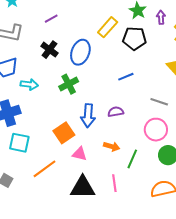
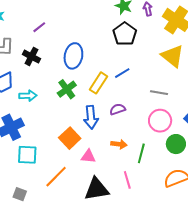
yellow rectangle: (108, 27) -> (99, 83), moved
black pentagon: (134, 38) -> (125, 34), turned -30
black cross: (50, 50) -> (31, 57), moved

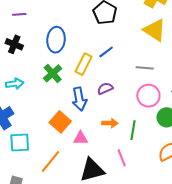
purple line: (39, 27) -> (19, 14), turned 40

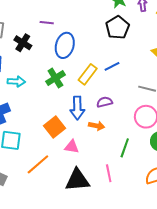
purple line: (19, 14) -> (47, 23), moved
orange arrow: (110, 123) -> (97, 126), moved

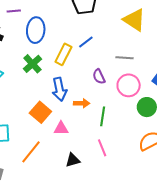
purple semicircle: (105, 102) -> (99, 77), moved, turned -91
green line: (125, 148) -> (103, 116), moved
black triangle: (77, 180) -> (73, 160), size x0.6

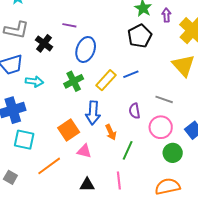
orange arrow: (82, 103) -> (111, 132), turned 49

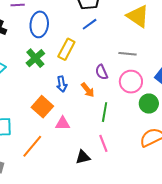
blue line: (131, 74) -> (90, 24), moved
blue arrow: (93, 113) -> (62, 84), size x0.7
orange arrow: (111, 132) -> (88, 90), moved
black triangle: (87, 185) -> (83, 157), moved

